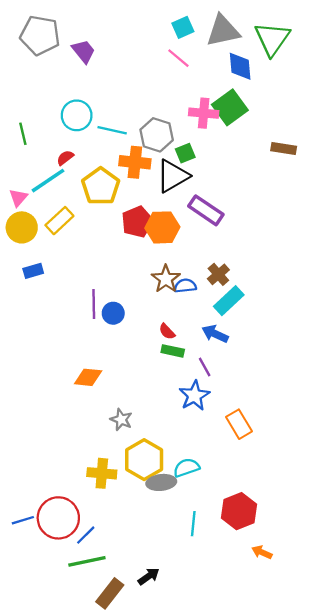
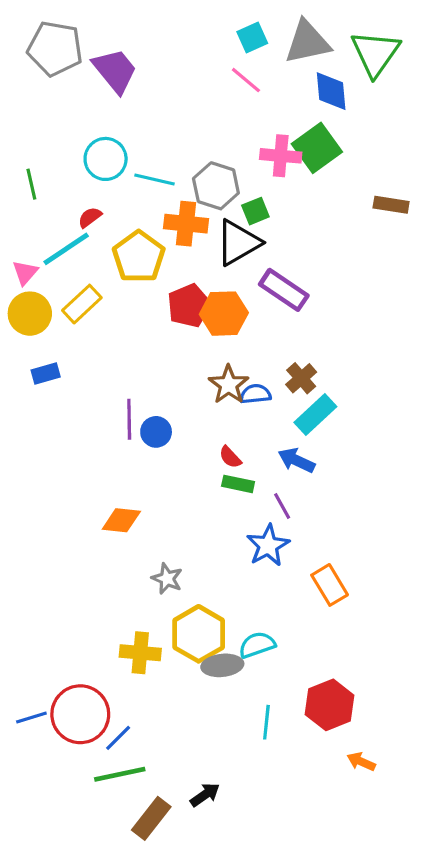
purple trapezoid: (83, 51) -> (115, 71), size x1.4

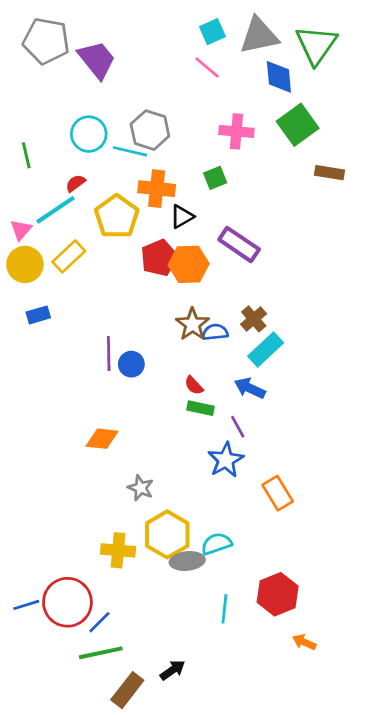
green square: (317, 148) -> (298, 125), moved
gray hexagon: (216, 186) -> (150, 130), moved
black triangle: (238, 243) -> (182, 217), moved, size x0.6

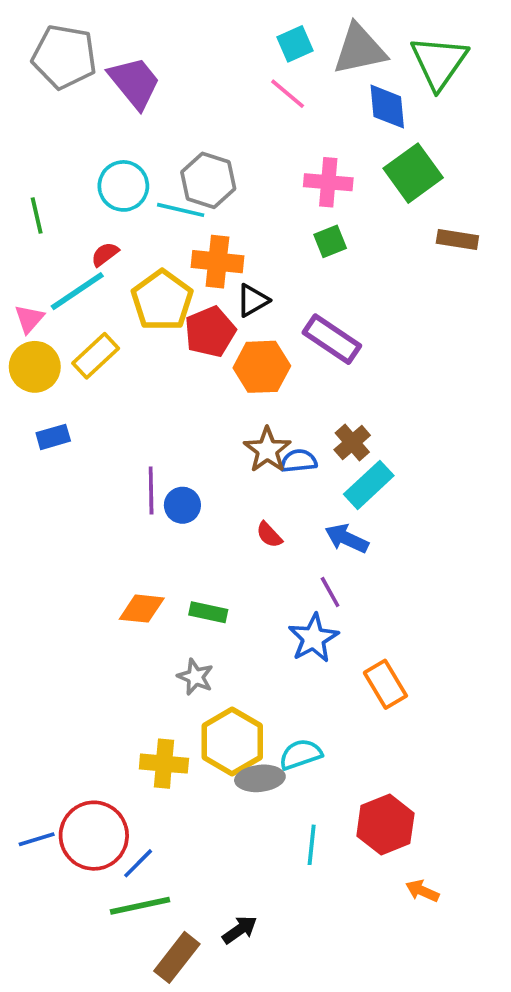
green square: (215, 178) -> (330, 241), moved
red pentagon: (159, 258) -> (210, 332), moved
green rectangle: (200, 408) -> (208, 612), moved

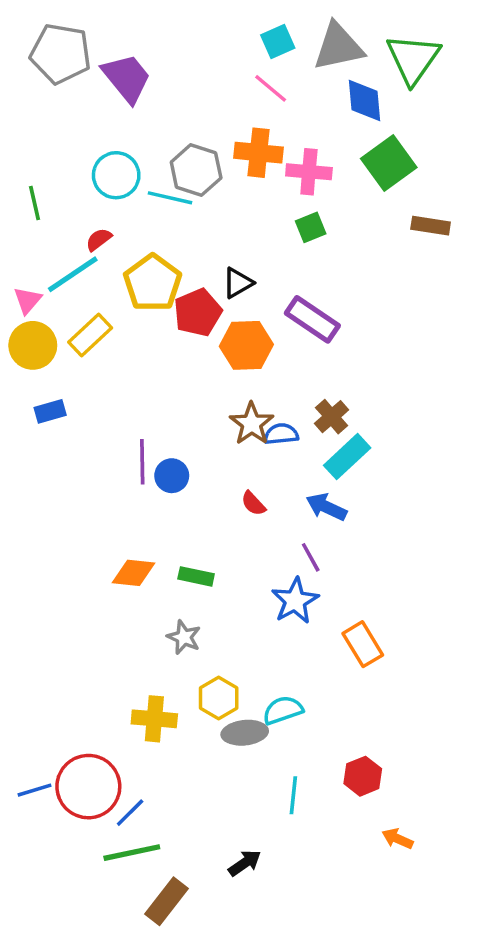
orange cross: (217, 262) -> (259, 153), moved
yellow hexagon: (232, 741) -> (219, 698), size x0.7
red hexagon: (385, 825) -> (363, 776), size x0.7
black arrow: (240, 930) -> (245, 863), moved

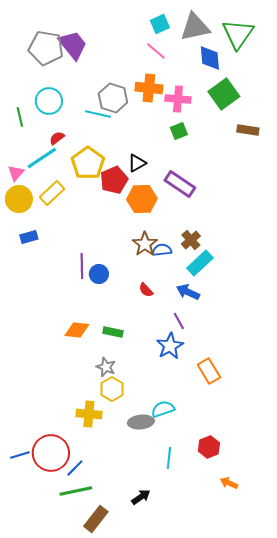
gray pentagon: (61, 54) -> (46, 48), moved
cyan circle: (116, 175) -> (49, 101), moved
yellow hexagon: (219, 698) -> (112, 389), moved

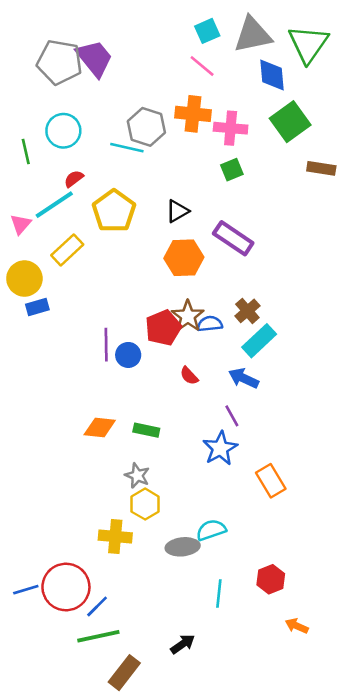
red pentagon: (114, 180) -> (163, 328), moved
yellow circle: (19, 199) -> (24, 279), moved

